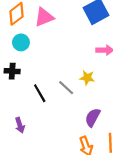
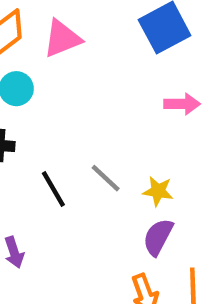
yellow star: (87, 78) -> (158, 191), moved

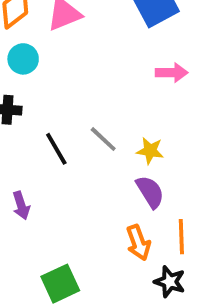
purple semicircle: (158, 237) -> (150, 192), turned 120

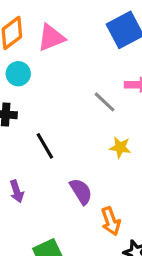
gray line: (103, 139) -> (105, 102), moved
purple semicircle: (150, 192) -> (81, 191), moved

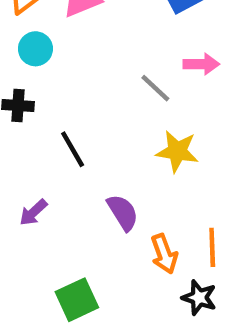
yellow star: (120, 147) -> (177, 151), size x1.4
purple arrow: (17, 191) -> (33, 212), turned 65

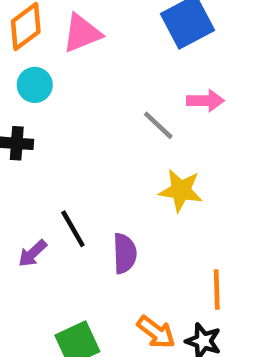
black line: (73, 149) -> (73, 229), moved
purple semicircle: (123, 212) -> (125, 253), turned 30
orange arrow: (164, 254) -> (156, 332), moved, turned -33

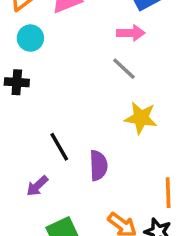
pink arrow: (206, 101) -> (131, 33), moved
purple arrow: (32, 253) -> (37, 186), moved

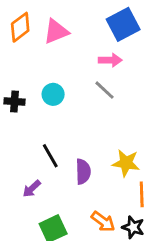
cyan circle: (30, 38) -> (53, 94), moved
yellow star: (141, 118) -> (126, 163), moved

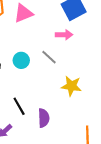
gray line: (105, 90) -> (49, 57), moved
yellow star: (126, 163) -> (71, 86), moved

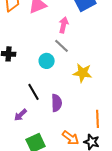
pink arrow: (64, 35) -> (64, 25), moved, turned -77
cyan circle: (21, 60) -> (47, 61), moved

